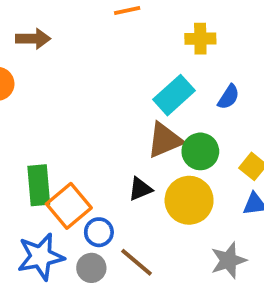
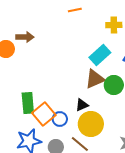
brown arrow: (33, 39) -> (25, 37), moved
yellow circle: (189, 200) -> (91, 124), moved
blue circle: (99, 232) -> (60, 119), moved

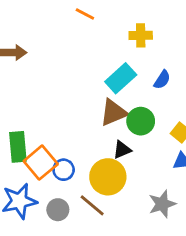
orange line: (75, 10) -> (85, 14), turned 40
black triangle: (82, 105) -> (122, 150), moved

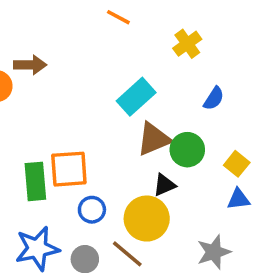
yellow cross: (141, 35) -> (187, 44), turned -35
cyan rectangle: (121, 78) -> (136, 97), moved
orange square: (41, 163) -> (69, 169), moved, turned 36

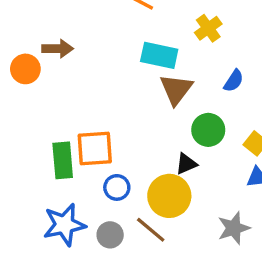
cyan rectangle: (136, 97) -> (159, 55), moved, turned 54
brown triangle: (154, 139) -> (176, 89), moved, turned -30

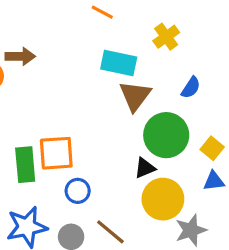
green circle: (208, 130) -> (166, 135), size x1.4
yellow circle: (169, 196) -> (163, 199), moved

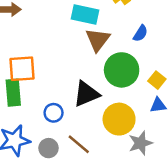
orange square: (56, 153) -> (22, 69), moved
black triangle: (145, 168) -> (86, 94), moved, size x1.6

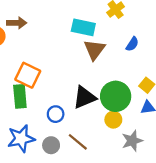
orange square: (22, 69) -> (28, 75), turned 30
green circle: (122, 70) -> (116, 96), moved
yellow circle: (119, 119) -> (113, 120), size x0.6

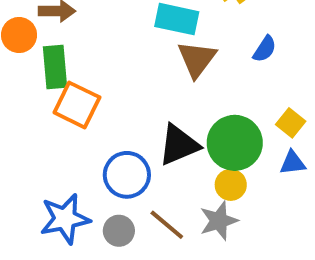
green rectangle: (20, 96) -> (55, 67), moved
blue circle: (56, 114) -> (127, 175), size x1.5
gray star: (132, 141) -> (219, 221), moved

